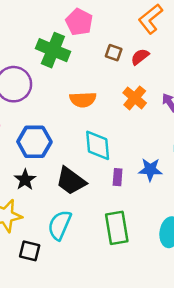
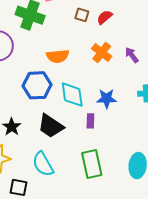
blue hexagon: (34, 142) -> (37, 85), moved
blue star: (150, 170) -> (107, 99), moved
cyan semicircle: (60, 225) -> (43, 164), turned -50

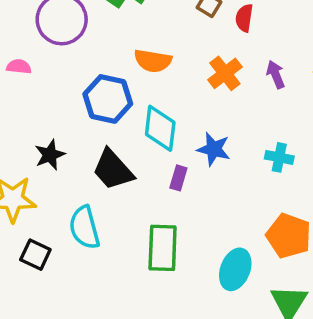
red semicircle: (105, 17) -> (244, 18), turned -56
purple arrow: (132, 55) -> (276, 75), moved

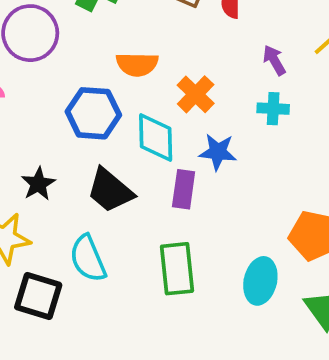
orange cross: (225, 73) -> (196, 94), moved
cyan cross: (279, 157) -> (273, 109), moved
purple rectangle: (178, 178) -> (184, 189), size x1.4
black square: (35, 255) -> (38, 296), size x1.4

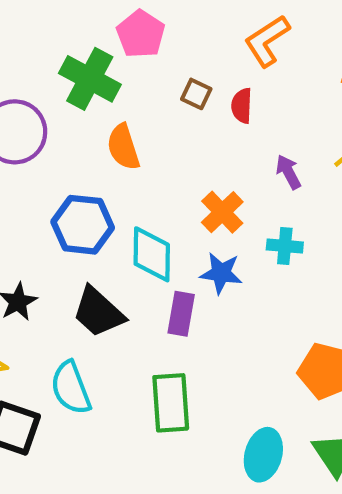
orange semicircle: (137, 64) -> (123, 147), moved, turned 69
orange cross: (196, 94) -> (222, 212), moved
cyan cross: (273, 109) -> (285, 246), moved
cyan ellipse: (260, 281) -> (263, 455), moved

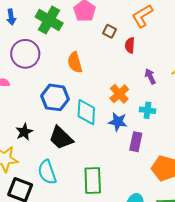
green cross: (90, 79) -> (49, 20), moved
brown square: (196, 94) -> (110, 31), moved
purple rectangle: (181, 314) -> (136, 142), moved

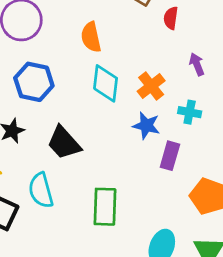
blue hexagon: (55, 97) -> (34, 82), moved
cyan diamond: (86, 112) -> (106, 83), moved

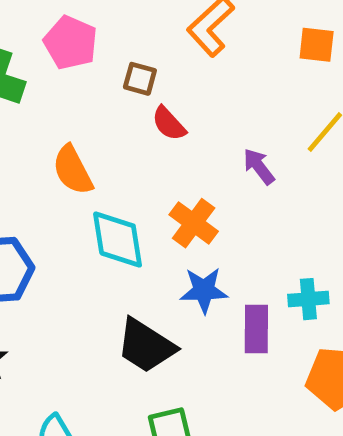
red semicircle: (171, 18) -> (169, 124), moved, turned -35
cyan cross: (190, 112) -> (308, 299), moved
black trapezoid: (64, 143) -> (146, 346), moved

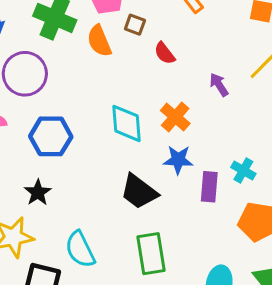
brown square: (140, 79) -> (135, 25), moved
orange semicircle: (73, 170) -> (99, 41), moved
cyan cross: (308, 299) -> (243, 170), turned 30

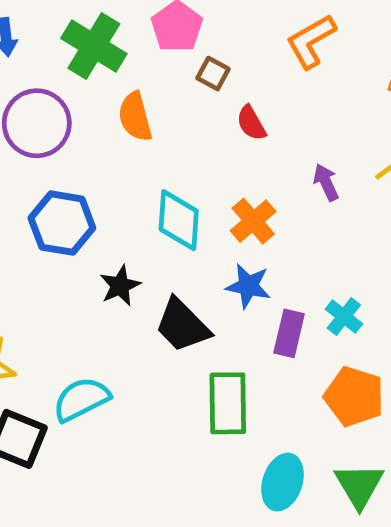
orange semicircle: (99, 41) -> (135, 117), moved
black star: (38, 193) -> (120, 286), moved
cyan semicircle: (80, 249) -> (81, 399), turned 81
green rectangle: (151, 254) -> (228, 403), moved

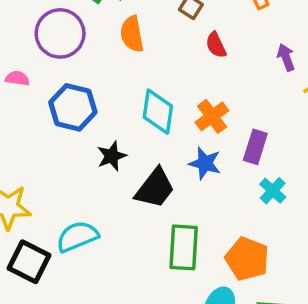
purple arrow: (326, 182) -> (286, 57), moved
black trapezoid: (182, 325) -> (155, 188), turned -102
purple rectangle: (289, 333) -> (255, 147), moved
orange pentagon: (354, 397) -> (247, 259), moved

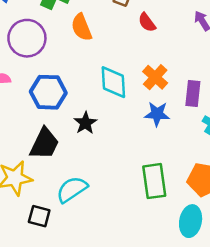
black trapezoid: (155, 188) -> (44, 144), moved
black square: (29, 262) -> (39, 216), size x0.7

